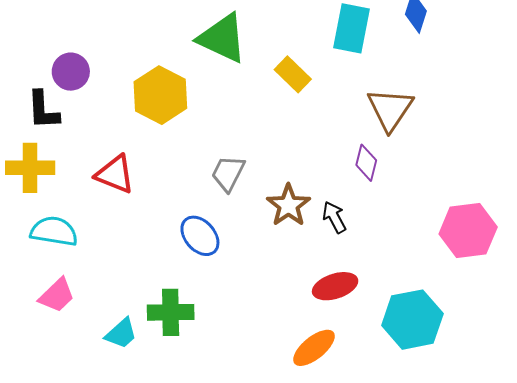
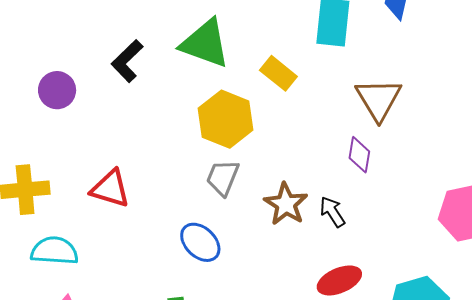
yellow hexagon: (160, 95) -> (226, 119), moved
black L-shape: (43, 110) -> (127, 61), moved, turned 54

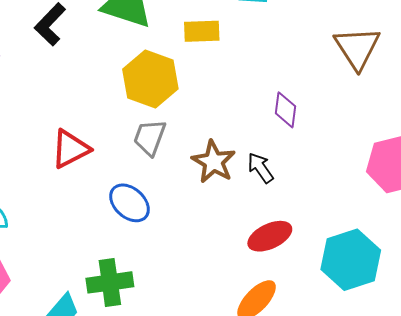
yellow rectangle: (278, 73) -> (202, 31), turned -39
brown triangle: (379, 99) -> (357, 48), moved
red triangle: (110, 189) -> (70, 149), moved, turned -42

